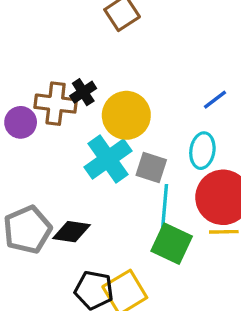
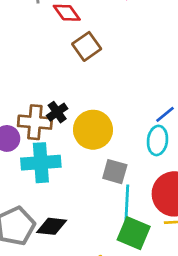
cyan ellipse: (202, 151) -> (157, 140), moved
cyan cross: (108, 159) -> (41, 163), moved, turned 33

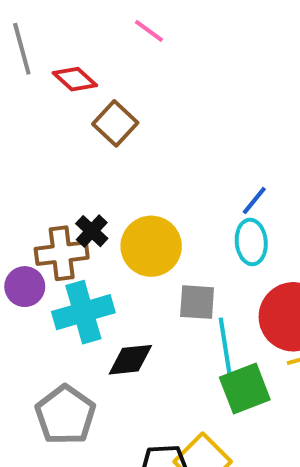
black diamond: (52, 226) -> (130, 360), moved
green square: (134, 233) -> (245, 389), turned -32

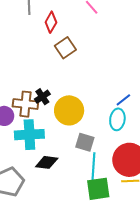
red diamond: (75, 79) -> (51, 22), turned 65

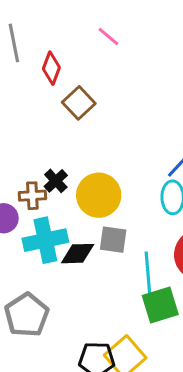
brown cross: (25, 104) -> (32, 196), size x0.7
gray square: (85, 142) -> (113, 240), moved
black diamond: (47, 162) -> (78, 254), moved

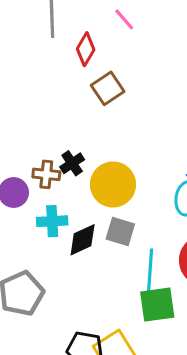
pink line: (108, 36) -> (124, 19), moved
cyan cross: (45, 240) -> (52, 221), size x0.7
black diamond: (78, 254) -> (83, 240), turned -32

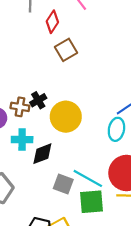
gray square: (120, 231) -> (63, 184), moved
cyan line: (150, 272) -> (88, 178), turned -68

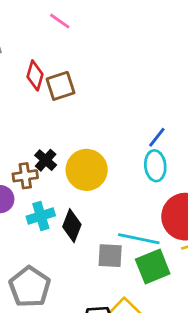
red diamond: (52, 22) -> (35, 75), moved
brown square: (66, 50) -> (61, 86), turned 30
black diamond: (42, 154) -> (72, 226), turned -30

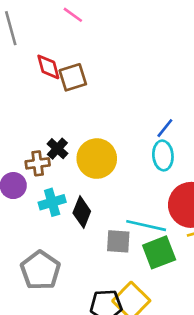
red diamond: (35, 75) -> (48, 67), turned -32

